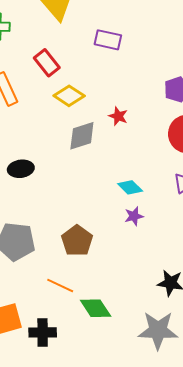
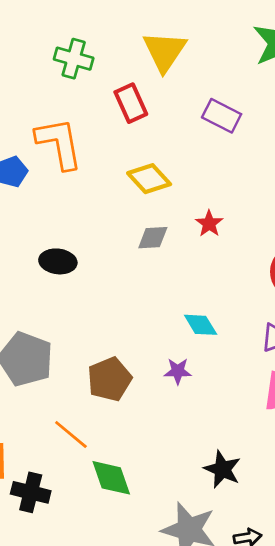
red rectangle: (47, 63) -> (131, 103), moved
gray diamond: (82, 136) -> (153, 238), size x0.7
purple star: (134, 216) -> (178, 371), moved

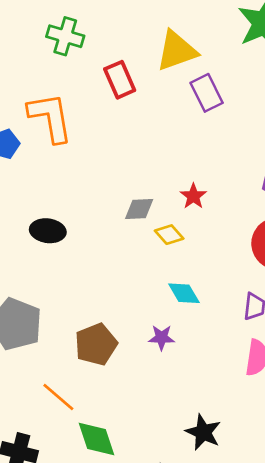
yellow triangle: (165, 51) -> (177, 51), moved, turned 36
purple rectangle: (222, 116) -> (207, 93), turned 36
yellow diamond: (149, 179) -> (169, 235), moved, size x0.7

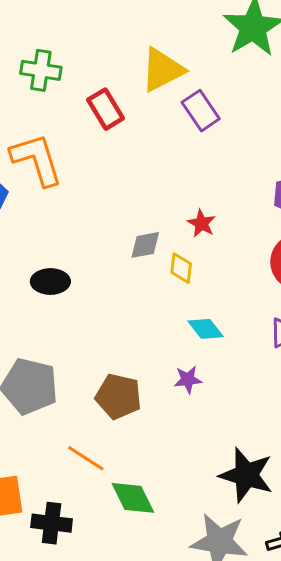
yellow diamond: (169, 235) -> (181, 268), turned 56
brown pentagon: (96, 344) -> (119, 396), turned -30
black star: (203, 432) -> (246, 475), size x1.4

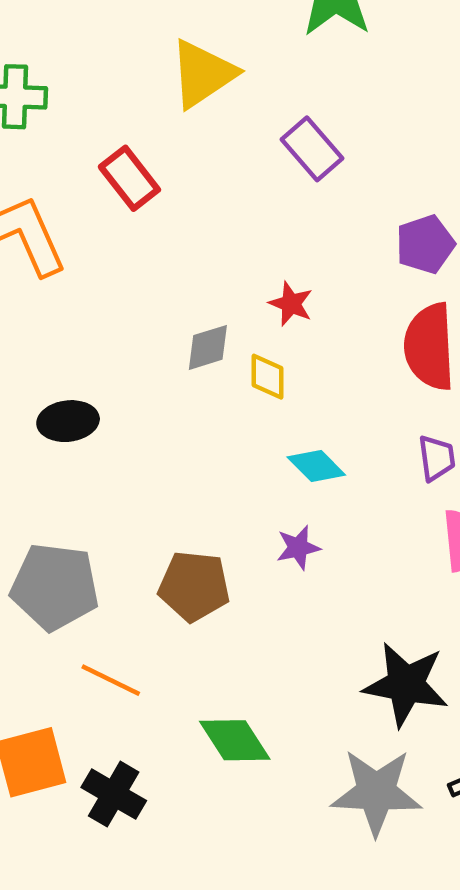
red rectangle: (106, 109) -> (129, 178), moved
purple rectangle: (201, 111) -> (312, 149), moved
orange line: (86, 458) -> (111, 680), moved
black cross: (52, 523) -> (114, 794), turned 30

